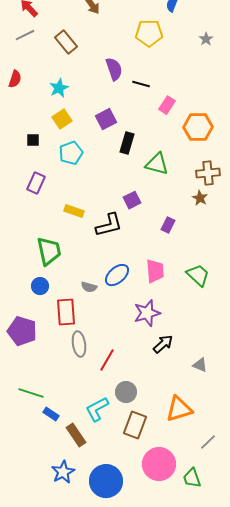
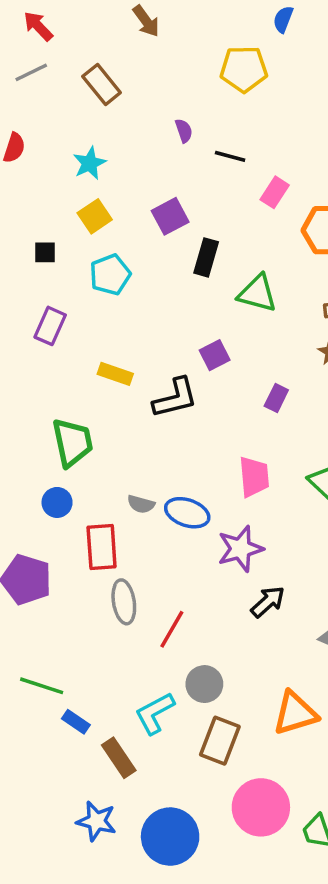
purple semicircle: (114, 69) -> (184, 131), size x0.6
blue ellipse: (117, 275) -> (187, 513), moved, turned 60
blue star: (63, 472) -> (96, 821), turned -30

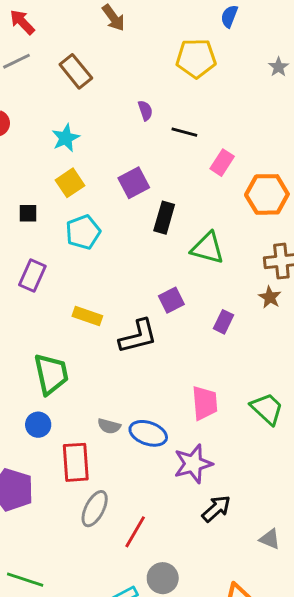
purple rectangle: (276, 398) -> (224, 322), moved
gray ellipse: (124, 602) -> (95, 509), turned 36

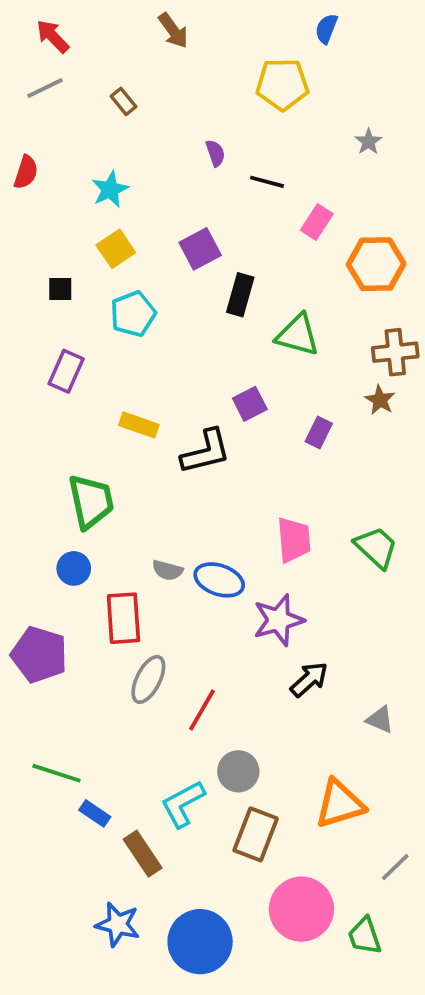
gray star: (279, 67) -> (368, 142), moved
brown rectangle: (76, 71) -> (123, 101), size x0.6

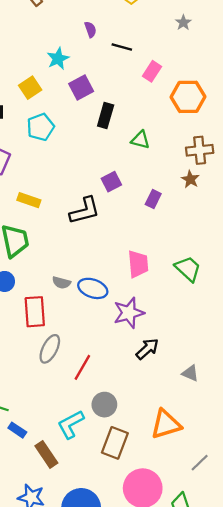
cyan star: (110, 189) -> (58, 59), moved
green triangle: (298, 335) -> (140, 140), size x0.7
yellow rectangle: (139, 425) -> (29, 200), moved

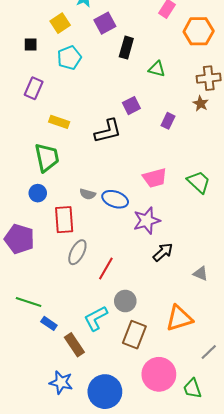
pink trapezoid: (138, 264) -> (155, 178), turned 80

